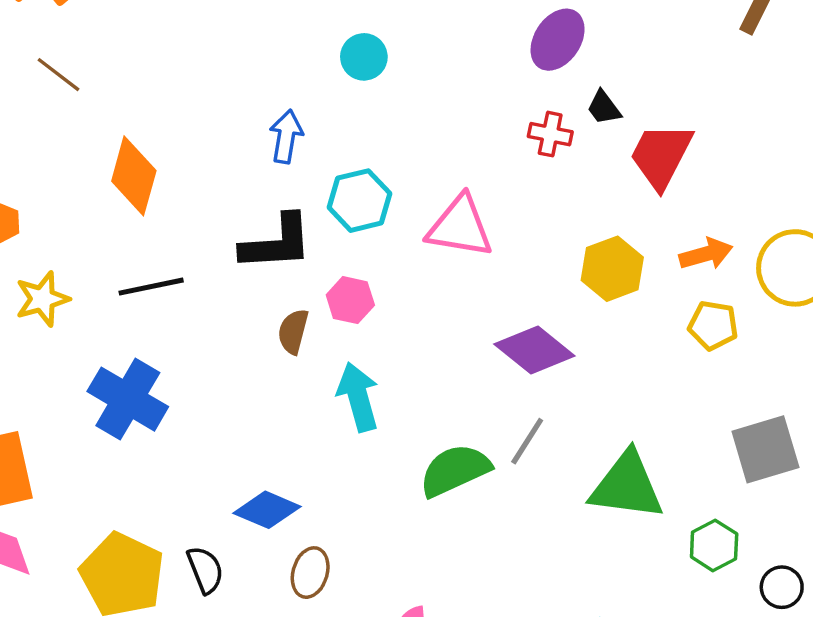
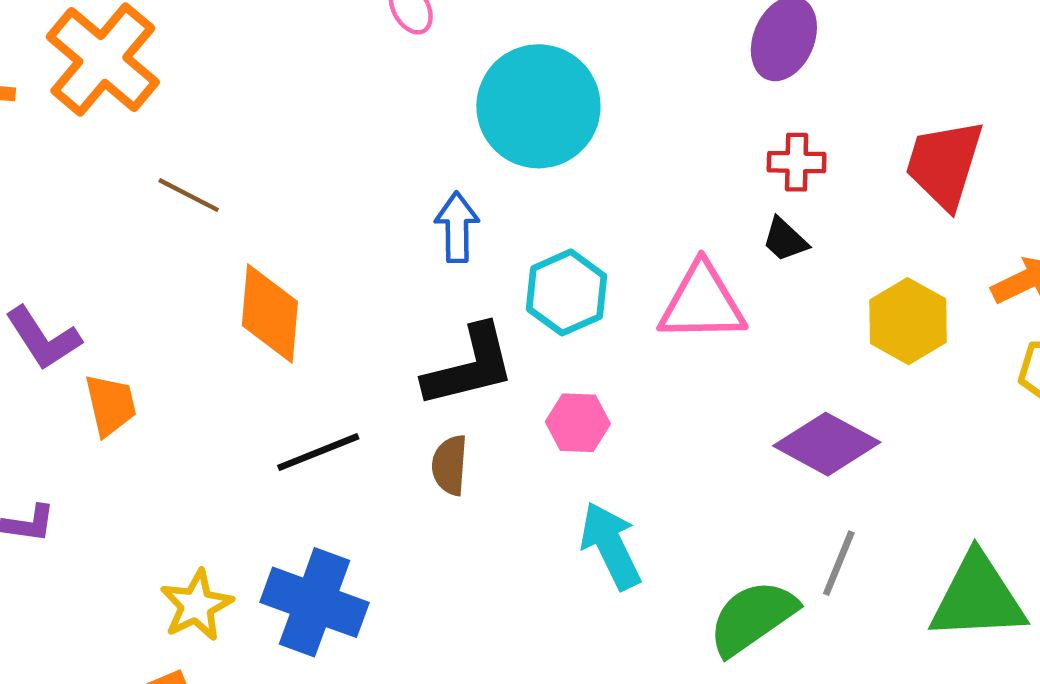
cyan circle: (364, 57) -> (538, 106), size x2.0
brown line: (58, 75) -> (189, 195), moved
black trapezoid: (604, 108) -> (785, 240), moved
yellow star: (42, 299) -> (196, 605), moved
brown semicircle: (293, 331) -> (450, 465), moved

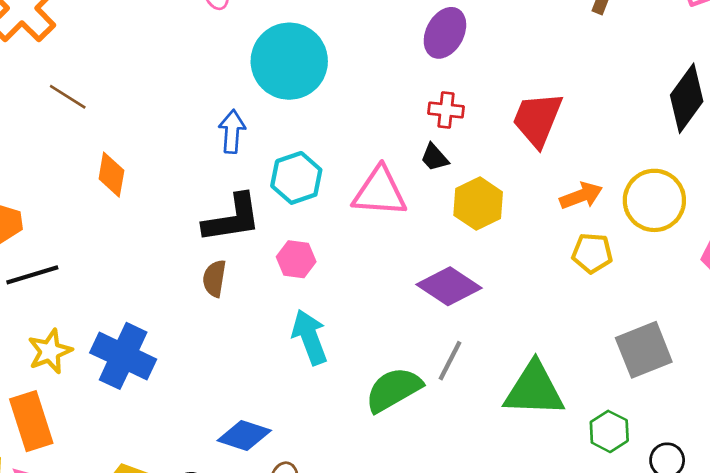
orange diamond: (270, 313) -> (111, 175), size x0.7
yellow hexagon: (908, 321) -> (478, 204), moved
black line: (318, 452) -> (32, 275), moved

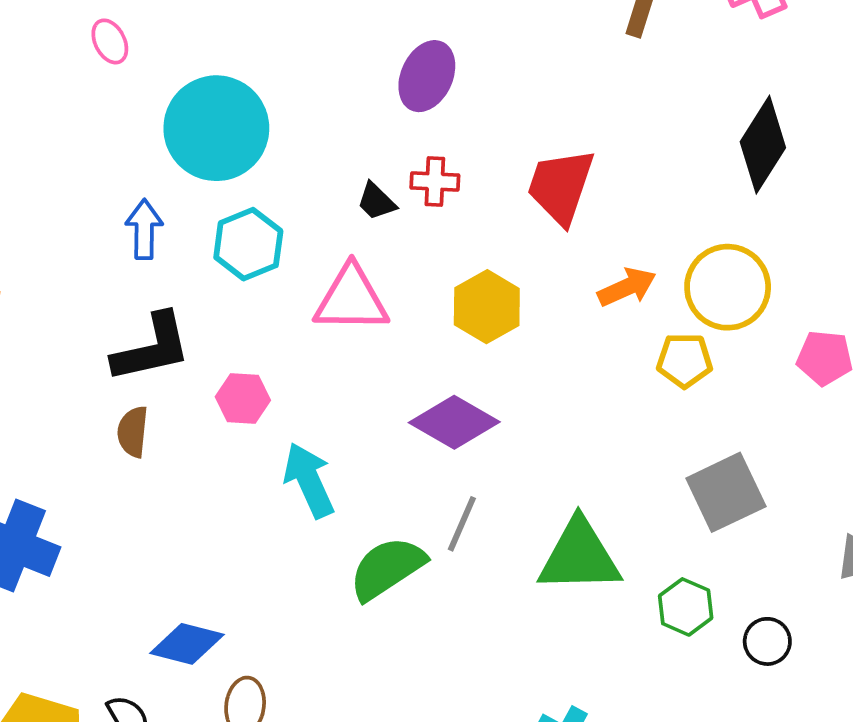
black trapezoid: (435, 157) -> (376, 201), moved
cyan hexagon: (296, 178) -> (248, 244), moved
yellow pentagon: (592, 253) -> (685, 360), moved
cyan arrow: (310, 337) -> (309, 480), moved

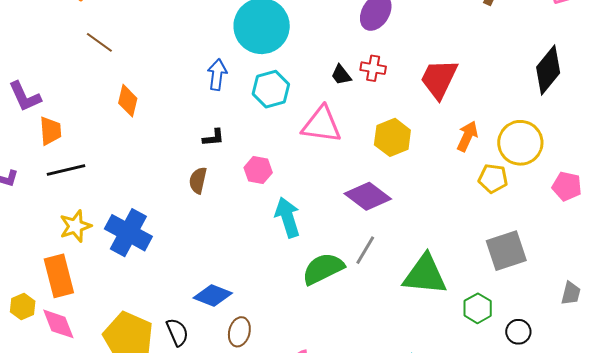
orange arrow: (627, 287) -> (467, 136), turned -48
black L-shape: (152, 348) -> (213, 138), size x0.5

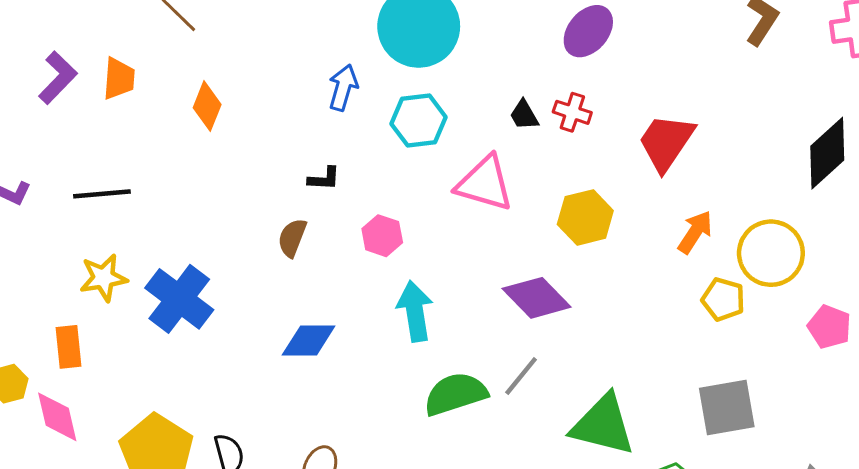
purple L-shape: (25, 97) -> (58, 78), turned -120
orange trapezoid: (50, 131) -> (119, 79), moved
orange rectangle: (59, 276) -> (68, 347), size x0.7
blue diamond: (213, 296) -> (309, 341), moved, turned -30

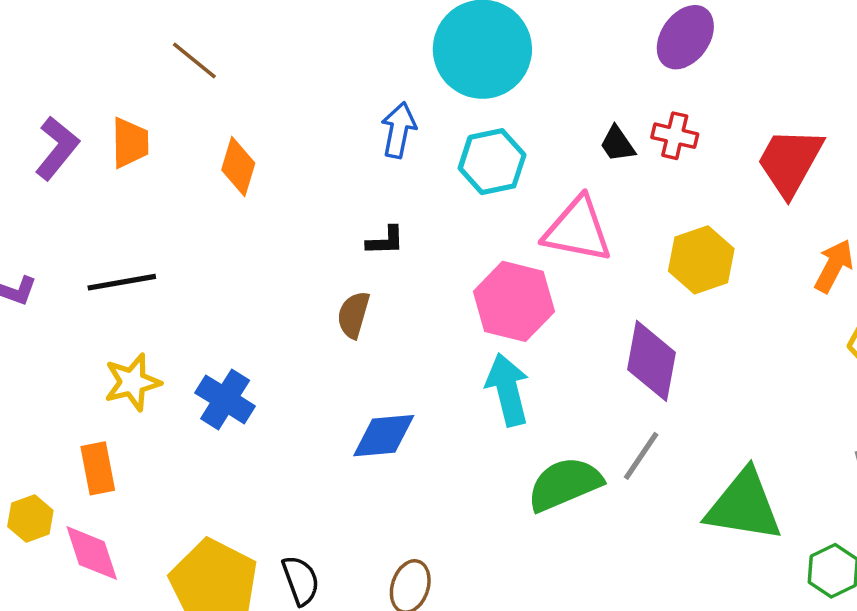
pink hexagon: (382, 236) -> (514, 301), moved, size x1.6
purple diamond: (537, 298) -> (651, 361), turned 60
blue cross: (179, 299) -> (225, 399), size x0.7

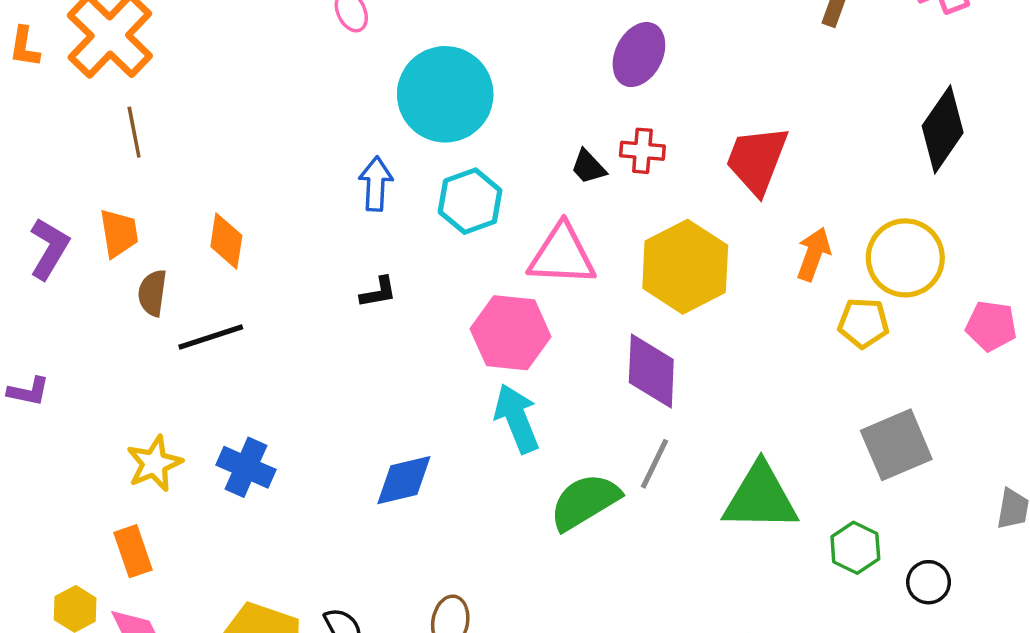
brown line: (194, 60) -> (134, 132), moved, turned 48
yellow hexagon: (701, 260) -> (685, 267), size x1.4
black line: (122, 282) -> (211, 337), moved
brown semicircle: (353, 315) -> (152, 293), moved

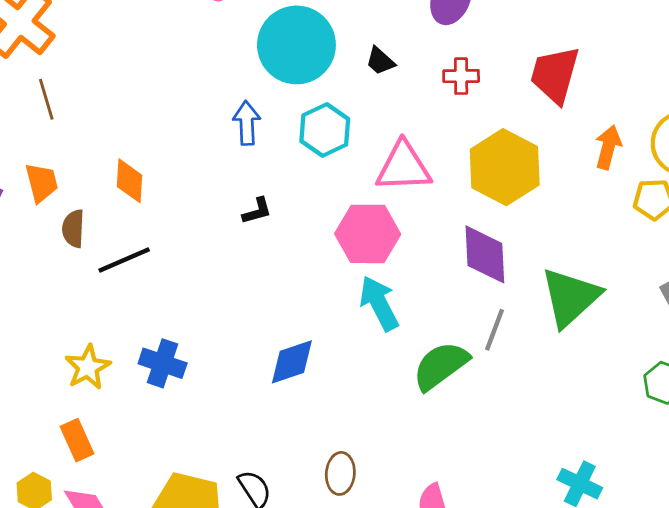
black trapezoid: (588, 167) -> (380, 61), moved
green triangle: (760, 498) -> (570, 297), moved, turned -38

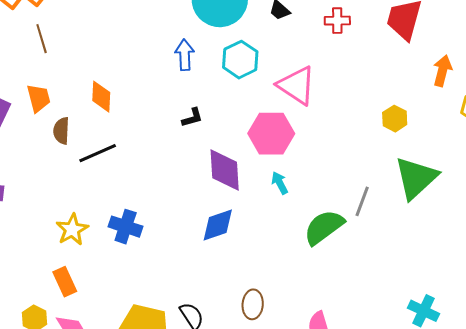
pink triangle: (403, 167) -> (297, 85), turned 36
yellow hexagon: (505, 167) -> (395, 119), moved, size x0.5
purple diamond: (485, 254) -> (225, 170), moved
cyan arrow: (379, 303) -> (280, 183), size x0.6

